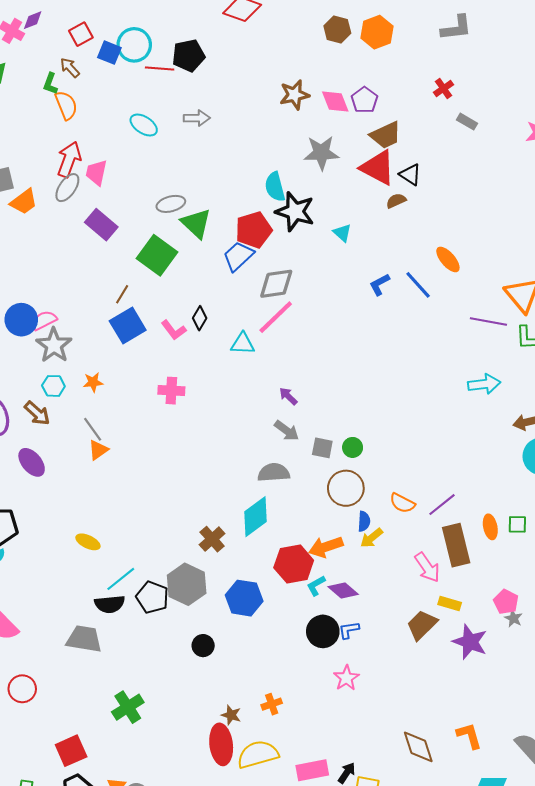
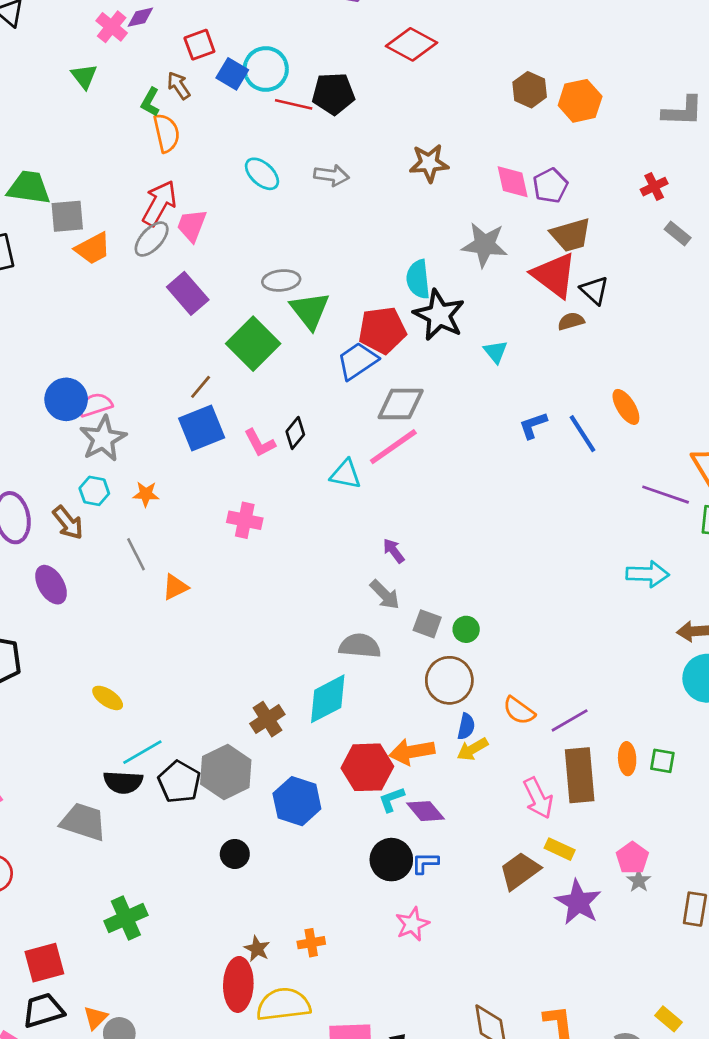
brown star: (294, 95) -> (429, 163), moved
orange triangle: (98, 450) -> (175, 587), moved

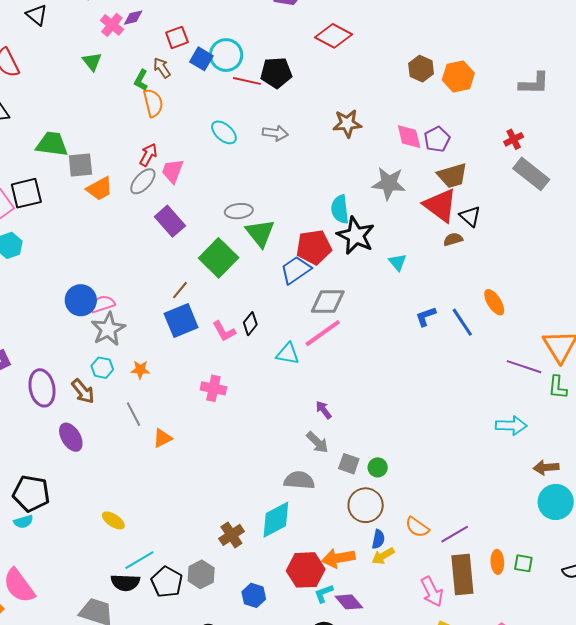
red arrow: (159, 203) -> (148, 155), size x0.7
gray rectangle: (678, 234) -> (531, 174), size x1.8
gray hexagon: (226, 772) -> (201, 574), size x0.7
blue hexagon: (297, 801) -> (254, 595), size x0.7

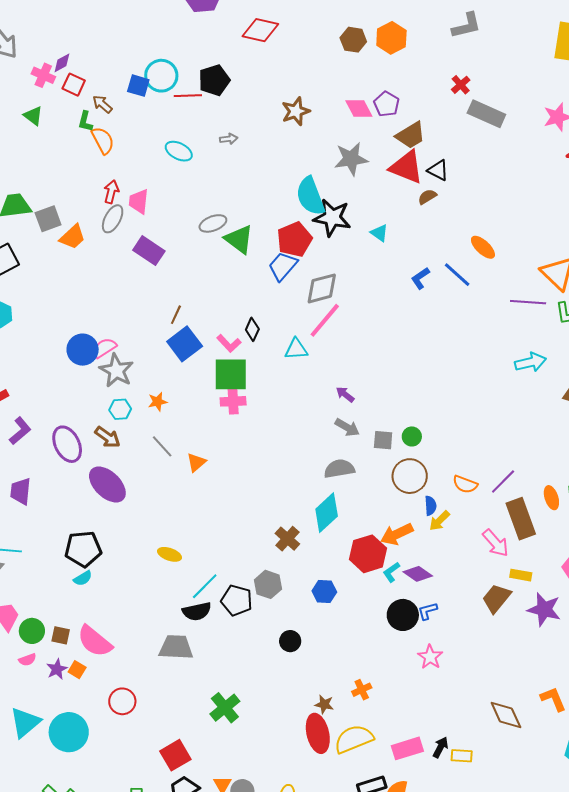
red square: (177, 37) -> (74, 85), moved, turned -30
gray arrow: (275, 133) -> (229, 139), size x0.7
cyan semicircle: (340, 209) -> (310, 196), size x1.4
green square: (219, 258) -> (231, 374), moved, turned -30
purple ellipse: (71, 437) -> (107, 484), size x1.4

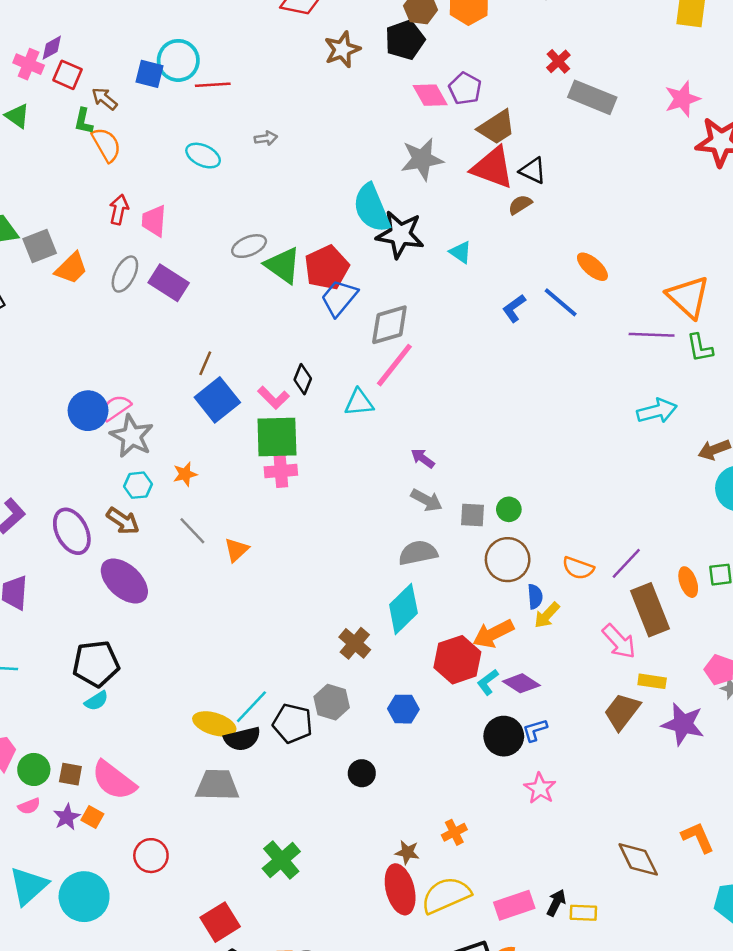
black pentagon: (214, 80) -> (405, 40), moved
brown star: (296, 111) -> (342, 49), moved
gray ellipse: (113, 219) -> (125, 274), moved
red pentagon: (295, 239) -> (327, 268), moved
yellow ellipse: (170, 554) -> (214, 724), moved, size x1.4

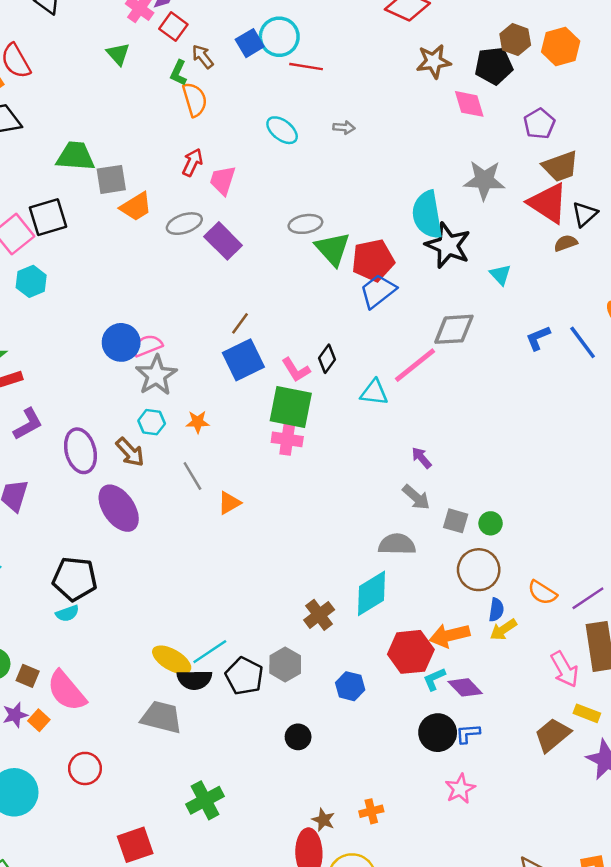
blue square: (149, 74) -> (250, 43), turned 32
pink diamond: (430, 95) -> (469, 104), moved
black triangle: (533, 171) -> (585, 214), turned 40
gray ellipse: (125, 274) -> (184, 224), turned 32
gray diamond: (389, 325) -> (454, 329), moved

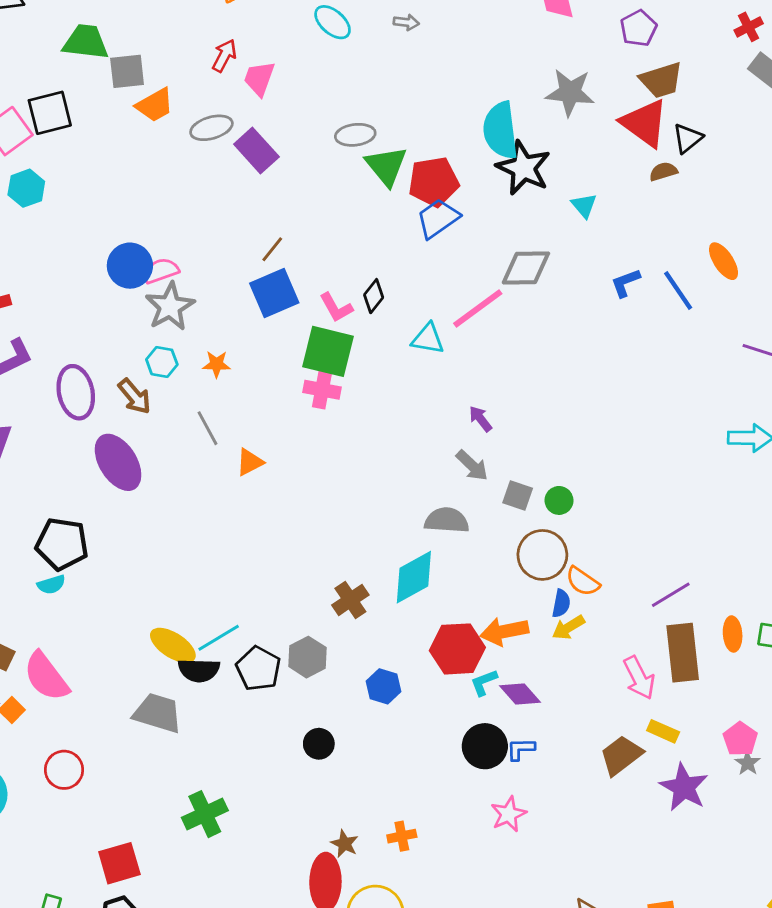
orange semicircle: (542, 593) -> (583, 581), moved

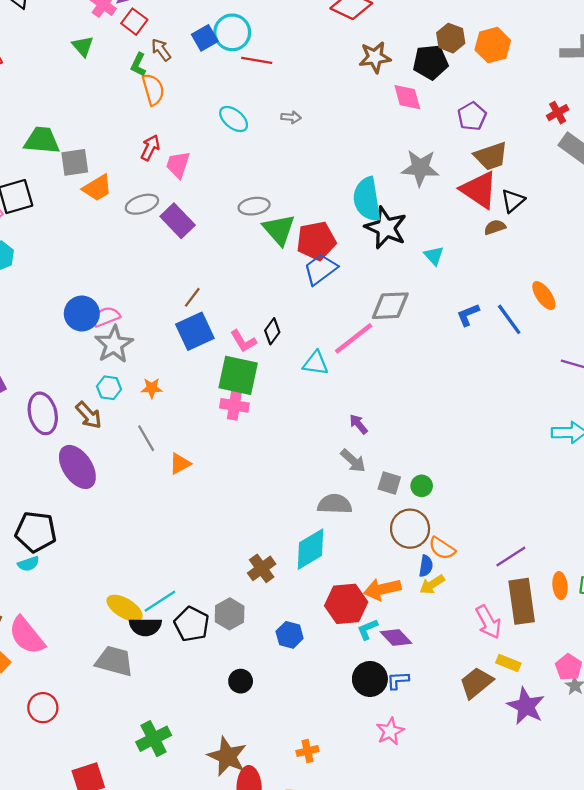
brown star: (344, 844) -> (227, 756), moved, size x1.8

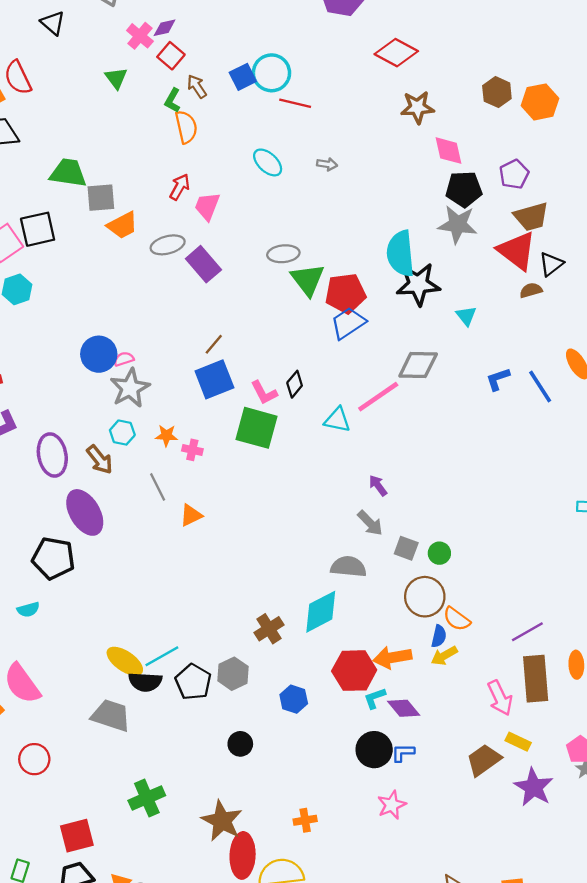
black pentagon: (431, 62) -> (464, 189), moved
black star: (386, 228) -> (418, 284), turned -30
pink semicircle: (106, 317) -> (124, 359), size x0.7
pink cross: (234, 405) -> (192, 450), moved, size x0.7
black pentagon: (36, 532) -> (53, 558), moved

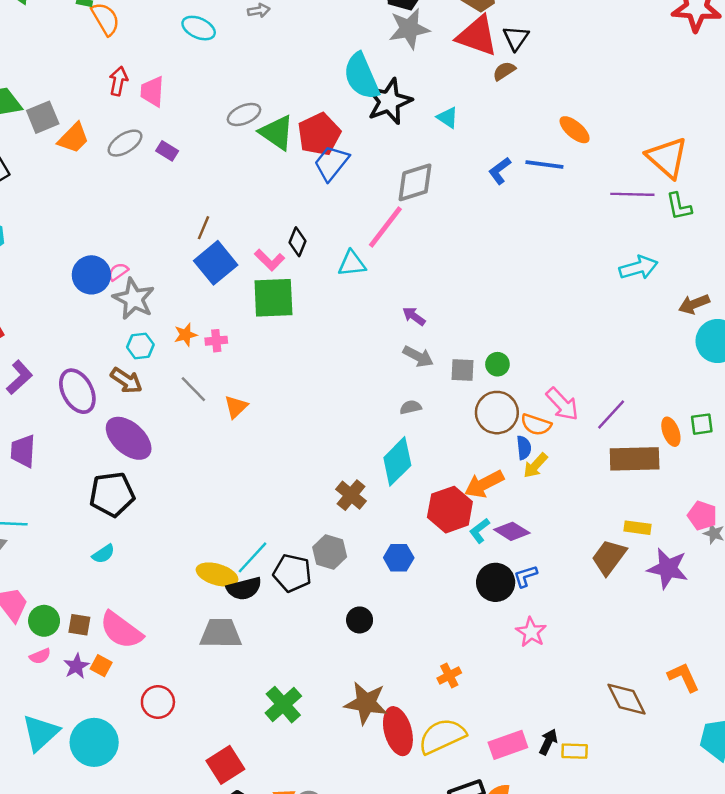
purple rectangle: (203, 264) -> (167, 151), size x0.6
blue line: (540, 387) -> (544, 164), turned -32
gray semicircle: (348, 567) -> (411, 407), size x0.6
brown rectangle: (536, 679) -> (635, 459), turned -69
pink arrow: (500, 698) -> (562, 404), moved

